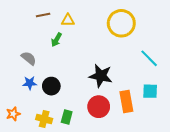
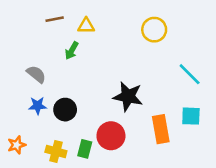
yellow circle: (121, 23) -> (154, 30), size x0.7
red circle: (99, 107) -> (111, 136), moved

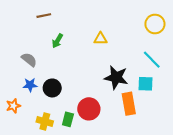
yellow triangle: (86, 26) -> (100, 39), moved
yellow circle: (154, 30) -> (155, 24), moved
black star: (128, 96) -> (116, 77), moved
cyan square: (191, 116) -> (145, 84), moved
orange star: (17, 145) -> (13, 106), moved

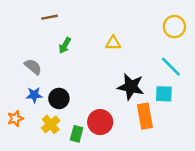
yellow cross: (45, 122) -> (51, 124), moved, turned 35

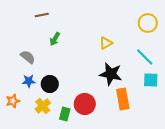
yellow triangle: (113, 43) -> (106, 43), moved, turned -32
cyan square: (164, 94) -> (151, 80), moved

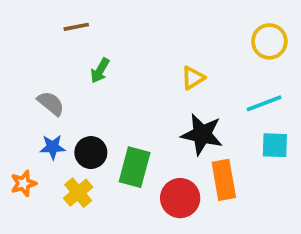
cyan line: (145, 57) -> (264, 103), turned -66
red circle: (85, 104) -> (180, 198), moved
green rectangle: (65, 114) -> (135, 167), moved, size x1.5

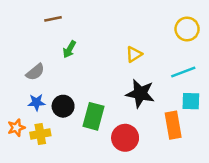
gray semicircle: (51, 103) -> (35, 72), turned 102
orange rectangle: (224, 180) -> (173, 125), moved
yellow cross: (78, 193) -> (40, 134), moved, turned 30

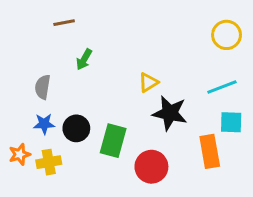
yellow triangle: (134, 54) -> (148, 82), moved
gray semicircle: (35, 72) -> (43, 87), turned 138

